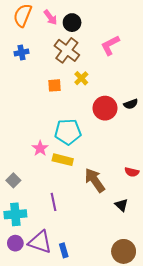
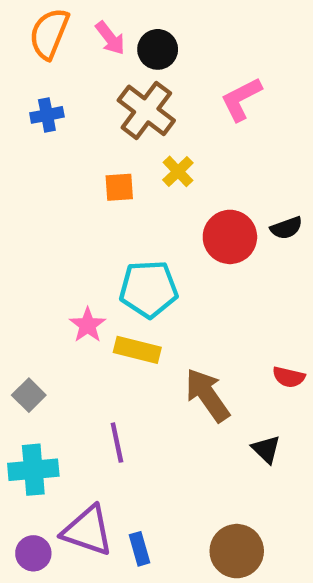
purple circle: (15, 243) -> (33, 553), moved
brown circle: (124, 251) -> (237, 551), moved

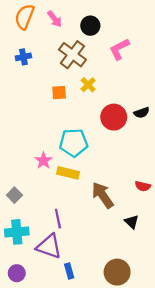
black circle: (158, 49) -> (90, 26), moved
purple triangle: (88, 531) -> (49, 246), moved

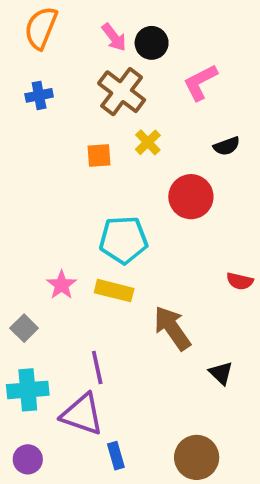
pink arrow: (55, 19) -> (114, 37), moved
black semicircle: (142, 113) -> (227, 146), moved
pink star: (43, 161) -> (62, 285), moved
red semicircle: (143, 186) -> (240, 281), moved

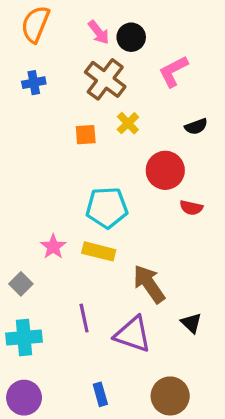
red semicircle: (240, 281) -> (191, 208), moved
purple triangle: (82, 414) -> (133, 334), moved
purple circle: (28, 459) -> (24, 398), size x1.4

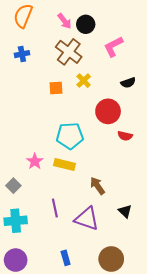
brown arrow: (149, 284) -> (97, 186), size x0.7

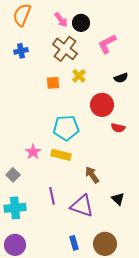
blue rectangle: (66, 258) -> (74, 243), moved

